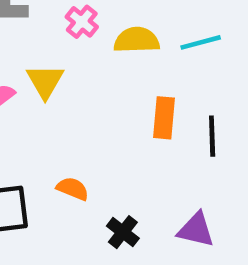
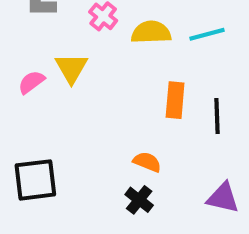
orange semicircle: (73, 189) -> (147, 162), moved
purple triangle: (196, 230) -> (223, 198), moved

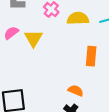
pink semicircle: (31, 82) -> (11, 33), moved

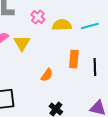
orange semicircle: (76, 91) -> (47, 75), moved, turned 104

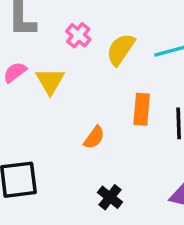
yellow semicircle: (62, 25) -> (121, 49), turned -54

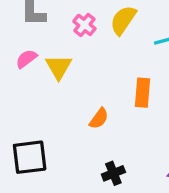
yellow semicircle: (121, 49) -> (123, 20), moved
black cross: (110, 197) -> (113, 173), turned 30

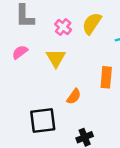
yellow triangle: (59, 67) -> (56, 58), moved
black square: (30, 157) -> (43, 120), moved

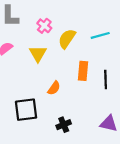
yellow semicircle: (92, 23) -> (67, 39), moved

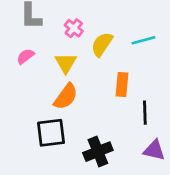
black line: (106, 80) -> (145, 113), moved
orange semicircle: (54, 88) -> (66, 97), moved, size x1.5
black cross: (64, 125) -> (98, 152), size x1.5

